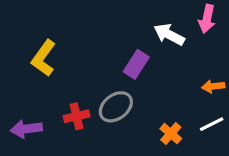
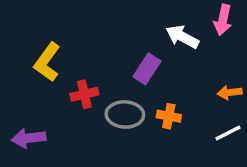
gray ellipse: (116, 107) -> (125, 114), turned 40
red cross: (77, 116) -> (84, 94), moved
orange cross: (171, 134) -> (169, 116), moved, turned -30

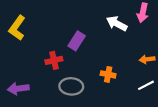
yellow L-shape: (47, 62) -> (17, 28), moved
purple rectangle: (147, 69) -> (77, 41), moved
gray ellipse: (125, 114) -> (71, 86), moved

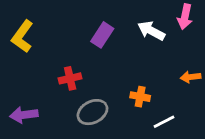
purple rectangle: (77, 41) -> (102, 35), moved
white line: (146, 85) -> (164, 122), moved
gray ellipse: (71, 86) -> (92, 112), turned -30

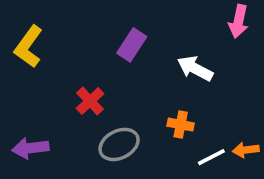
white arrow: (151, 31) -> (195, 68), moved
orange arrow: (191, 77) -> (246, 150), moved
red cross: (70, 78) -> (90, 101), turned -30

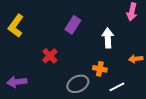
white arrow: (195, 68) -> (108, 38), turned 60
gray ellipse: (119, 144) -> (78, 84), moved
orange arrow: (246, 150) -> (136, 59), moved

